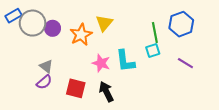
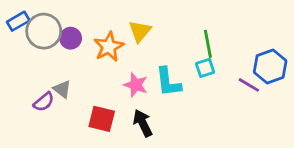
blue hexagon: (181, 24) -> (270, 67), moved
purple semicircle: (44, 82) -> (44, 102), moved

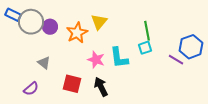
blue rectangle: (18, 21) -> (13, 15), turned 56
purple semicircle: (44, 102) -> (31, 89), moved

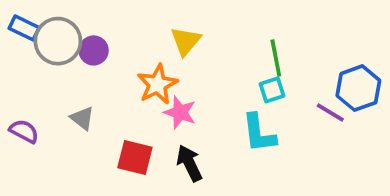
orange star: (77, 33) -> (157, 84), moved
cyan L-shape: (119, 58) -> (259, 133), moved
purple semicircle: (31, 89) -> (24, 131), moved, turned -112

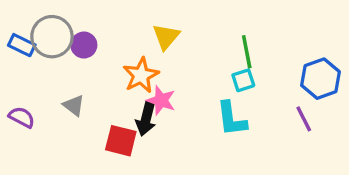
blue rectangle: (24, 28) -> (22, 45), moved
purple line: (330, 112) -> (304, 119), moved, turned 32
black arrow: (189, 163) -> (146, 119), moved, turned -140

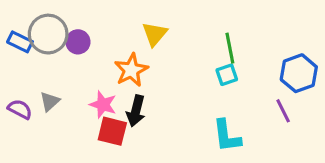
pink star: (161, 100) -> (103, 105), moved
gray triangle: (74, 105) -> (50, 101), moved, turned 40
cyan L-shape: (232, 119) -> (227, 136), moved

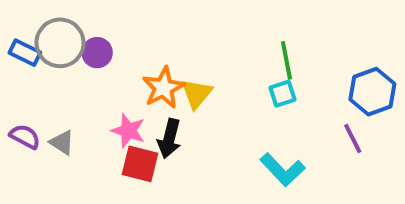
yellow triangle: (155, 34) -> (197, 94), moved
gray triangle: (50, 101) -> (62, 142), moved, turned -45
cyan L-shape: (227, 136) -> (283, 170), turned -36

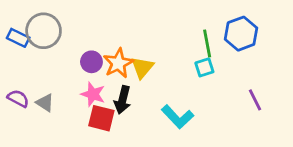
purple circle: (97, 53) -> (91, 62), moved
blue hexagon: (372, 92) -> (241, 34), moved
cyan L-shape: (283, 170) -> (178, 117), moved

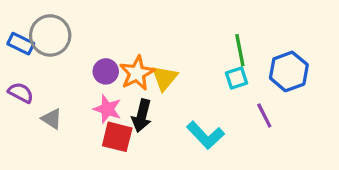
blue hexagon: (241, 34) -> (289, 71), moved
purple semicircle: (18, 98) -> (21, 93), moved
purple line: (255, 100) -> (264, 116), moved

